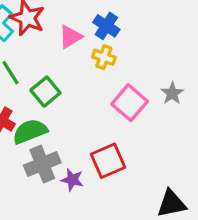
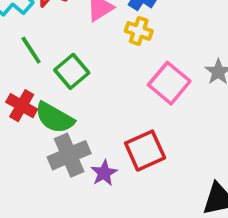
green semicircle: (30, 131) -> (54, 118), turned -128
purple star: (72, 180) -> (104, 173), turned 30

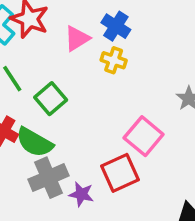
pink square: (169, 83) -> (144, 136), moved
purple star: (104, 173) -> (81, 194), turned -30

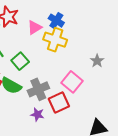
yellow cross: (114, 60) -> (55, 40), size x1.6
gray cross: (48, 178) -> (38, 89), moved

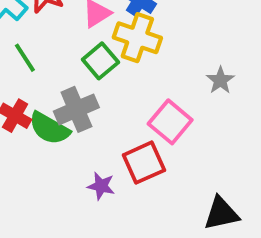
green square: (20, 61) -> (100, 61), moved
gray cross: (38, 89) -> (76, 109), moved

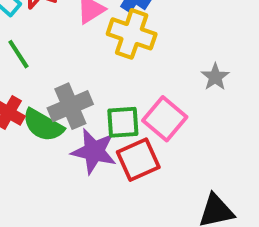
green square: (100, 61) -> (123, 122), moved, turned 36
purple star: (101, 186) -> (94, 151), moved, size x1.6

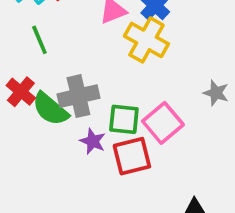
gray star: (215, 77) -> (216, 93), turned -30
purple star: (94, 151) -> (93, 141), size x0.6

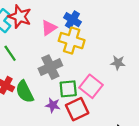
gray cross: (78, 96) -> (50, 67), moved
green semicircle: (50, 109) -> (25, 92), turned 35

